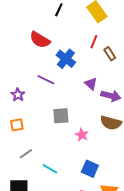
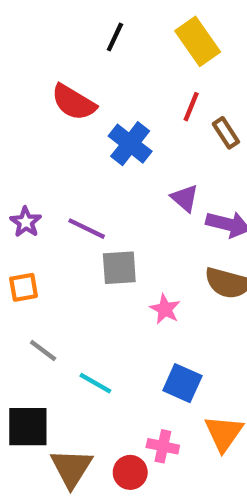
purple line: (46, 80) -> (87, 229), moved
gray line: (26, 154) -> (43, 350), turned 72

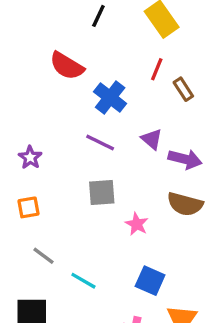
purple line: (87, 229) -> (100, 142), moved

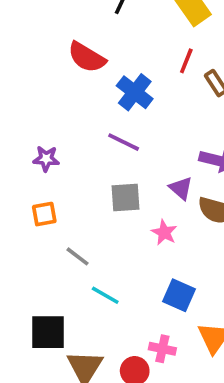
purple triangle: (152, 139) -> (181, 188), moved
purple star: (30, 157) -> (46, 159), turned -30
gray line: (43, 256) -> (77, 256), moved

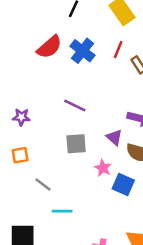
red semicircle: (87, 57) -> (49, 47), turned -72
blue cross: (135, 92) -> (82, 51), moved
cyan line: (105, 295) -> (62, 211), turned -30
blue square: (179, 295) -> (123, 184), moved

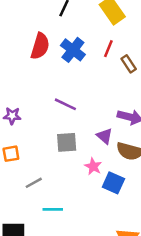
red semicircle: (49, 47) -> (40, 46), turned -32
gray line: (43, 184) -> (34, 183), turned -66

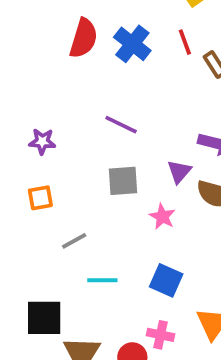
red line: (108, 49) -> (185, 42), turned -42
purple triangle: (105, 136) -> (179, 172), turned 30
blue square: (113, 183) -> (166, 280), moved

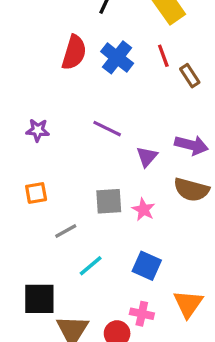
purple star: (42, 141) -> (38, 130), moved
purple triangle: (179, 172) -> (147, 157), moved
gray square: (123, 181) -> (109, 201), moved
cyan line: (102, 280) -> (91, 266), turned -40

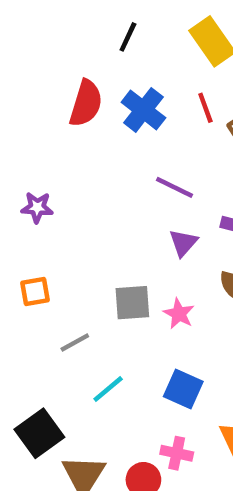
purple line: (107, 129) -> (174, 187), moved
black square: (39, 299) -> (39, 433), turned -36

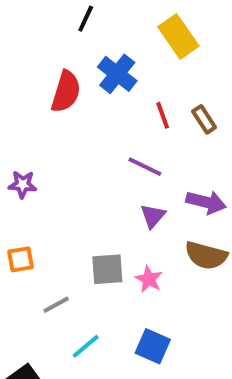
black line: (128, 37) -> (86, 19), moved
red line: (205, 108) -> (163, 115), moved
blue cross: (143, 110) -> (117, 74), moved

